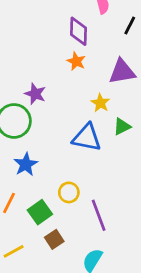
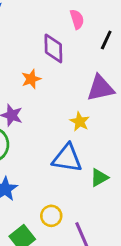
orange star: (76, 61) -> (31, 79), moved, turned 30
green triangle: (122, 127) -> (99, 178), moved

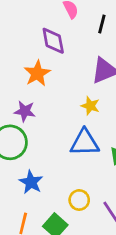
orange star: (31, 79) -> (37, 73), size x1.4

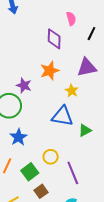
orange star: (37, 73) -> (50, 71), moved

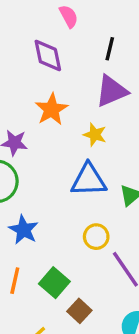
black line: (91, 34) -> (110, 49), moved
yellow circle: (51, 157) -> (96, 237), moved

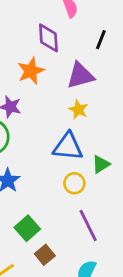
purple triangle: (112, 91) -> (80, 75), moved
orange star: (52, 109) -> (31, 71), moved
yellow circle: (96, 237) -> (74, 183), moved

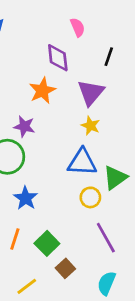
purple triangle: (80, 75) -> (91, 93), turned -32
green triangle: (101, 164) -> (115, 178), size x1.4

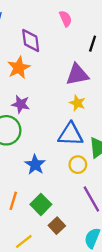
purple diamond: (58, 58) -> (31, 41), moved
orange star: (42, 91) -> (19, 68), moved
purple triangle: (91, 93) -> (77, 75), turned 40
blue star: (26, 198) -> (35, 165), moved

